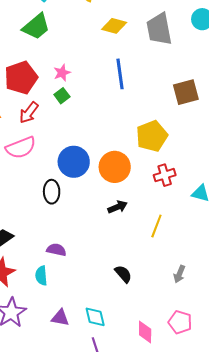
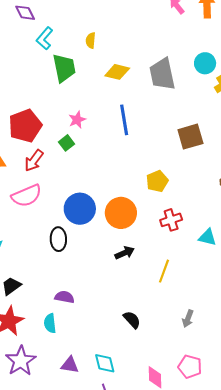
green trapezoid: (36, 27) -> (64, 68), moved, turned -60
pink star: (62, 73) -> (77, 120), moved
yellow pentagon: (152, 136) -> (157, 181), size x0.7

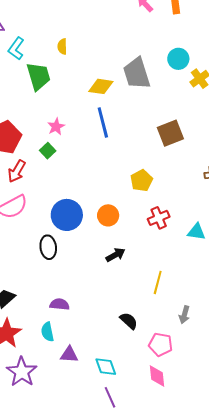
yellow diamond: (117, 72) -> (101, 86), moved
orange circle: (121, 213) -> (108, 215), size x0.7
yellow line: (164, 271) -> (158, 282), moved
purple triangle: (70, 365) -> (69, 355), moved
pink pentagon: (190, 367) -> (161, 344), moved

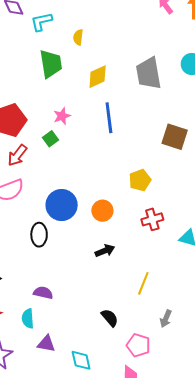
cyan L-shape: (16, 49) -> (41, 22), moved, turned 35
yellow diamond: (101, 86) -> (98, 77), moved, turned -40
brown square: (170, 133) -> (175, 137), turned 32

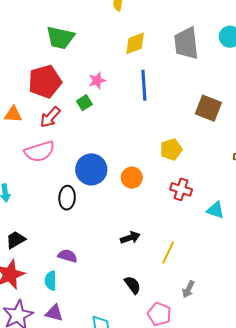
green trapezoid: (51, 64) -> (60, 38), moved, turned 108
red cross: (152, 219) -> (181, 189), turned 30
black arrow: (105, 251) -> (130, 238), moved
purple triangle: (46, 344) -> (54, 313), moved

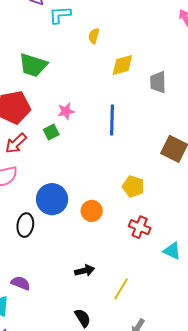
yellow diamond: (135, 43) -> (122, 65), moved
gray trapezoid: (186, 43) -> (158, 82), size x0.7
yellow pentagon: (171, 149) -> (133, 187), turned 30

